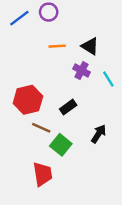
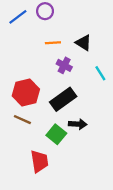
purple cross: (82, 71) -> (64, 65), moved
black rectangle: (68, 107) -> (63, 99), size x1.6
brown line: (41, 128) -> (22, 120), moved
black arrow: (99, 134) -> (78, 124), moved, turned 60

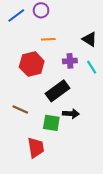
black triangle: (83, 43) -> (90, 39), moved
purple cross: (64, 65) -> (70, 61), moved, turned -32
red hexagon: (26, 92) -> (32, 64), moved
green square: (56, 134) -> (51, 123), turned -30

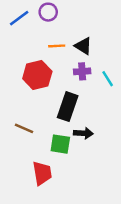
black triangle: (90, 39) -> (83, 46), moved
black rectangle: (58, 91) -> (68, 107), turned -35

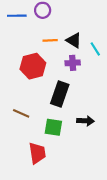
blue line: (19, 18) -> (17, 16), turned 36
cyan line: (108, 79) -> (95, 49), moved
black arrow: (83, 133) -> (86, 121), moved

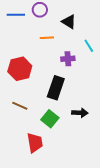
black triangle: (74, 40) -> (69, 22), moved
red hexagon: (33, 66) -> (20, 69), moved
green square: (53, 127) -> (50, 119), turned 30

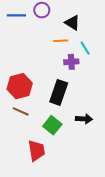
orange line: (47, 38) -> (61, 41), moved
cyan line: (89, 46) -> (85, 48), moved
red hexagon: (20, 69) -> (20, 86), moved

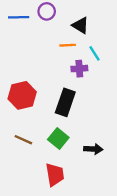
brown line: (21, 111) -> (23, 140), moved
black arrow: (84, 119) -> (93, 149), moved
red trapezoid: (36, 151) -> (55, 175), moved

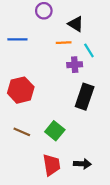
blue line: (19, 17) -> (17, 39), moved
black rectangle: (65, 102) -> (85, 97), moved
black arrow: (93, 149) -> (82, 164), moved

